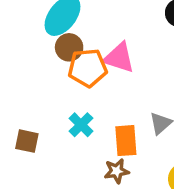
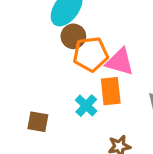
pink triangle: (119, 58) -> (120, 62), moved
orange rectangle: (126, 141) -> (111, 91), moved

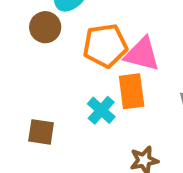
brown circle: (73, 36) -> (45, 27), moved

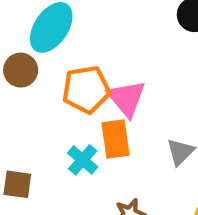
pink triangle: (142, 54) -> (127, 98), turned 36

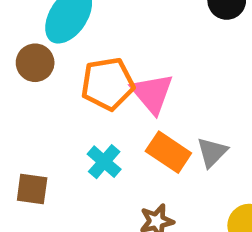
orange rectangle: (115, 139) -> (168, 152), moved, turned -48

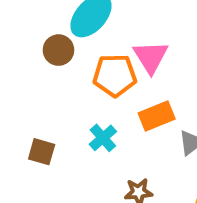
pink triangle: (152, 93) -> (151, 57), moved
orange rectangle: (168, 152) -> (157, 116), moved, turned -64

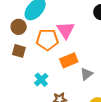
cyan cross: (103, 138) -> (41, 80), moved
brown square: (42, 152) -> (19, 51), moved

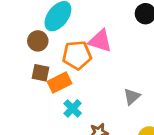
pink triangle: (66, 30) -> (100, 41), turned -36
orange rectangle: (69, 60) -> (60, 82), moved

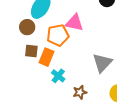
orange rectangle: (60, 82) -> (47, 57), turned -36
gray triangle: (132, 97) -> (102, 63), size x1.5

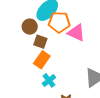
orange pentagon: (58, 35) -> (59, 22), moved
brown square: (31, 51) -> (40, 42), moved

